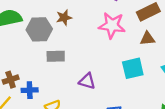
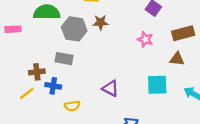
pink star: (112, 25) -> (145, 39), size x0.6
gray rectangle: (56, 56) -> (64, 59), moved

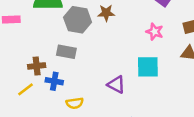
cyan square: (157, 85) -> (148, 67), moved

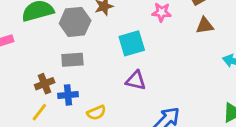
cyan square: (148, 67) -> (132, 43), moved

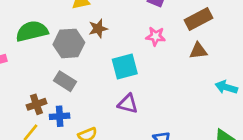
gray rectangle: (72, 60) -> (65, 81), turned 35

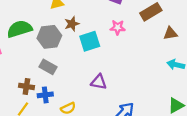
brown triangle: (198, 51) -> (170, 33), moved
cyan square: (125, 67) -> (90, 41), moved
brown cross: (36, 104) -> (26, 86), turned 32

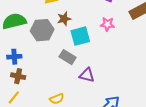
gray rectangle: (48, 67) -> (68, 57), moved
blue cross: (45, 95) -> (14, 57), moved

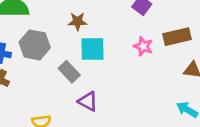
pink star: (107, 24) -> (143, 46), moved
gray hexagon: (42, 30) -> (35, 45), moved

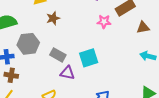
cyan square: (93, 49) -> (89, 58), moved
purple triangle: (88, 101) -> (67, 73), moved

